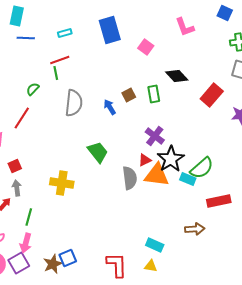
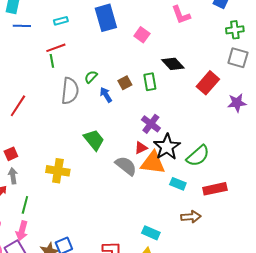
green semicircle: (33, 89) -> (91, 77), moved
gray semicircle: (130, 178) -> (126, 166), turned -45
cyan rectangle: (188, 179) -> (178, 184), moved

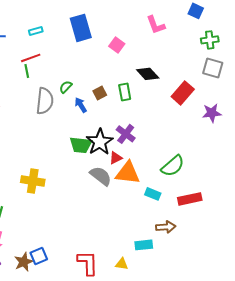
green trapezoid: (94, 140) -> (81, 145), moved, turned 135
black star: (167, 147) -> (100, 142), moved
cyan rectangle: (151, 233) -> (144, 245), moved, turned -30

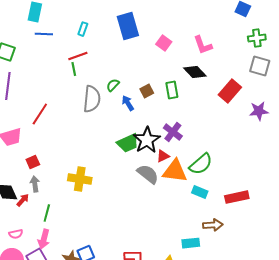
pink L-shape: (156, 25) -> (203, 45), moved
cyan rectangle: (36, 31) -> (83, 29), turned -56
green trapezoid: (81, 145) -> (128, 143), turned -30
green semicircle: (173, 166) -> (201, 164), moved

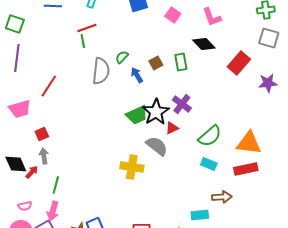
orange triangle: (175, 171) -> (249, 143), moved
yellow cross: (80, 179) -> (132, 167), moved

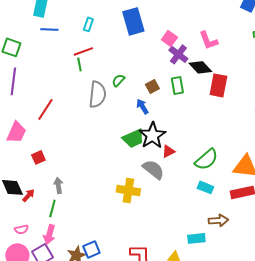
red rectangle: (239, 63) -> (218, 85), moved, turned -30
blue arrow: (137, 75) -> (142, 106), moved
purple cross: (182, 104) -> (178, 54), moved
pink trapezoid: (20, 109) -> (16, 132), turned -50
gray arrow: (44, 156) -> (58, 185), moved

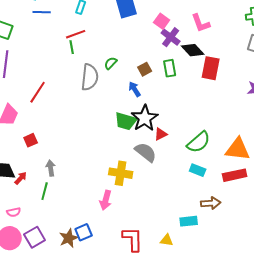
green trapezoid: (133, 138) -> (126, 121), turned 40
pink arrow: (49, 234) -> (106, 200), moved

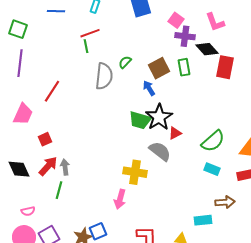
purple cross: (171, 37) -> (185, 36), turned -30
brown square: (145, 69) -> (159, 68), size x1.5
red arrow: (21, 178) -> (48, 166), moved, size x1.5

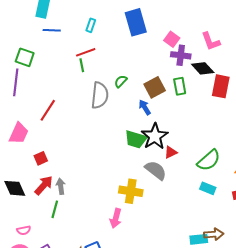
green square: (18, 29) -> (25, 57), moved
brown arrow: (225, 202) -> (214, 234), moved

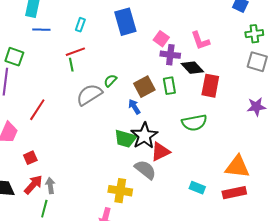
gray semicircle: (100, 95) -> (89, 95), turned -128
red triangle: (171, 152) -> (160, 152), size x1.5
green semicircle: (209, 160) -> (194, 123), moved, turned 30

